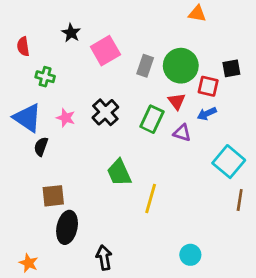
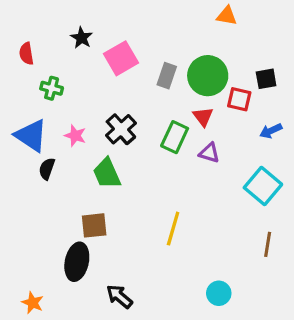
blue arrow: (207, 114) -> (271, 131), moved
green trapezoid: (119, 173) -> (107, 173), moved
brown square: (53, 196) -> (94, 225), moved
brown line: (240, 200) -> (268, 244), moved
black arrow: (104, 258) -> (119, 296), turned -40

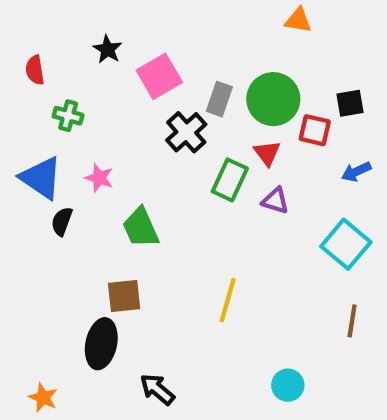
black cross: (121, 129) -> (186, 132), moved

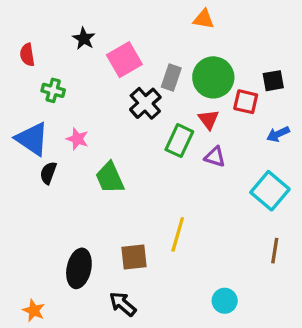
orange triangle: (298, 20) -> (204, 19), moved
brown square: (124, 296) -> (134, 257), moved

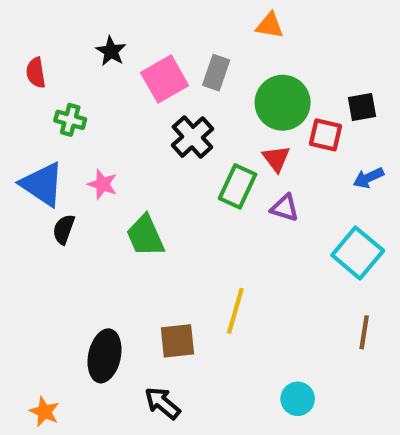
gray rectangle: (171, 77) -> (216, 73), moved

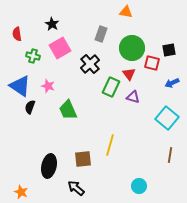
pink square: (165, 79) -> (60, 48), moved

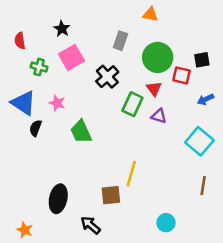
brown square: (83, 159) -> (111, 195), moved

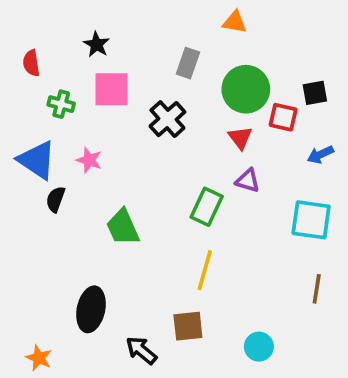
pink square: (71, 57) -> (112, 89), turned 30
green rectangle: (132, 104) -> (207, 207), moved
green trapezoid: (81, 132) -> (123, 227), moved
cyan square: (199, 141) -> (311, 220), turned -32
brown square: (111, 195) -> (188, 326), moved

